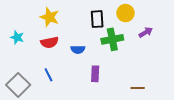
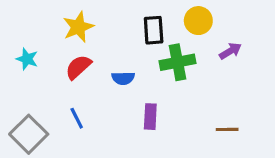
yellow star: (50, 17) -> (78, 27), turned 30
red semicircle: (50, 42) -> (78, 67), turned 150
brown line: (138, 88) -> (227, 129), moved

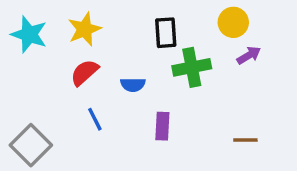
yellow circle: (198, 21) -> (233, 22), moved
cyan star: (27, 59) -> (29, 34), moved, size x1.5
blue line: (77, 118) -> (95, 119), moved

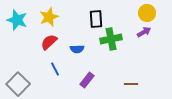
yellow circle: (233, 22) -> (147, 13), moved
purple rectangle: (162, 126) -> (87, 80), moved, turned 35
brown line: (245, 140) -> (131, 84), moved

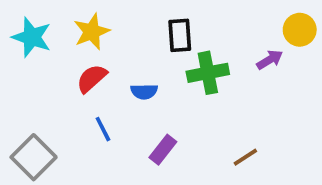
yellow circle: (147, 13) -> (300, 30), moved
brown line: (131, 84) -> (245, 157), turned -32

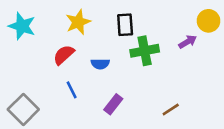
yellow star: (92, 32) -> (78, 22), moved

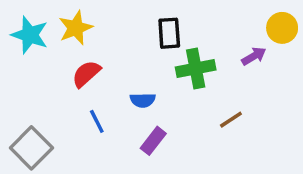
yellow star: (78, 22) -> (76, 28), moved
blue semicircle: (100, 64) -> (143, 100), moved
brown line: (171, 109) -> (231, 120), moved

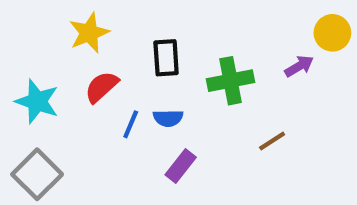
black rectangle: (169, 33) -> (166, 58), moved
cyan star: (30, 35) -> (37, 101), moved
blue line: (97, 121) -> (131, 124), moved, turned 50

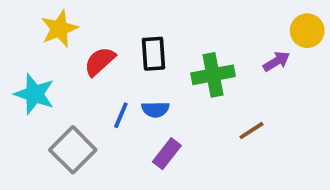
yellow star: (89, 33) -> (59, 29), moved
red semicircle: (102, 87) -> (100, 61), moved
gray square: (37, 174) -> (73, 150), moved

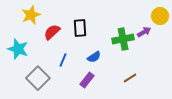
green cross: (213, 75) -> (123, 39), moved
blue semicircle: (155, 109) -> (94, 57), moved, turned -32
brown line: (251, 131) -> (130, 78), moved

